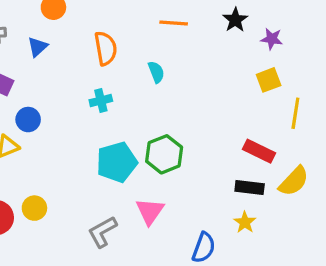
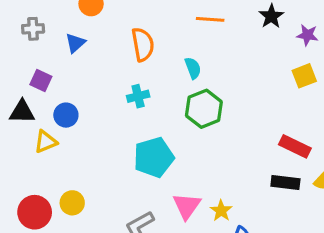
green hexagon: (164, 154) -> (204, 109), moved
yellow star: (245, 222) -> (221, 211), moved

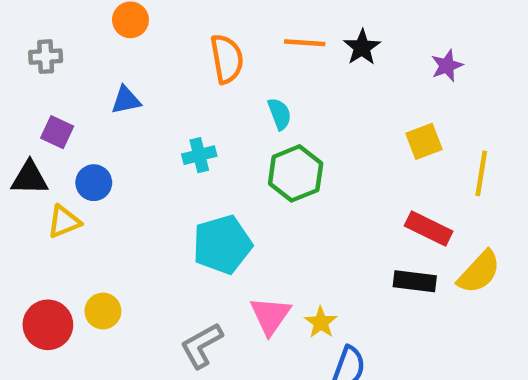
black star: (271, 16) -> (362, 47), moved
purple star: (307, 35) -> (447, 66), turned -30
blue triangle: (75, 43) -> (126, 100), moved, turned 30
orange semicircle: (143, 44) -> (227, 59), moved
yellow square: (304, 76) -> (424, 141), moved

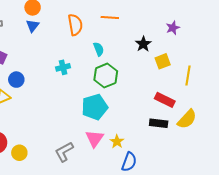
black star: (362, 47) -> (143, 44), moved
blue triangle: (126, 100) -> (33, 26), moved, turned -40
cyan pentagon: (222, 245) -> (95, 107), moved
yellow circle: (103, 311) -> (19, 153), moved

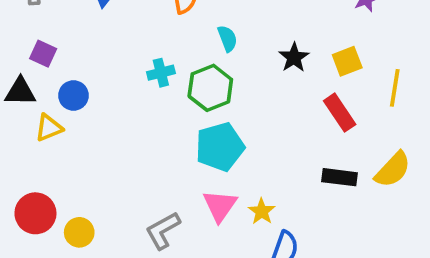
black star: (143, 44) -> (294, 57), moved
green hexagon: (106, 76) -> (210, 88), moved
red rectangle: (165, 100) -> (340, 113), moved, turned 30

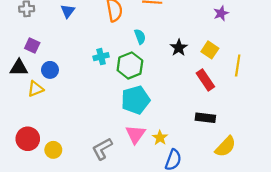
yellow square: (347, 61) -> (210, 50), turned -35
yellow semicircle: (393, 170) -> (225, 147), moved

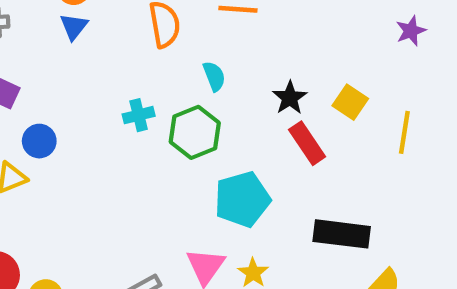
purple star: (221, 13) -> (411, 31), moved
red rectangle: (205, 80) -> (307, 143), moved
cyan pentagon: (135, 100) -> (242, 199), moved
black rectangle: (205, 118) -> (342, 234), size x1.4

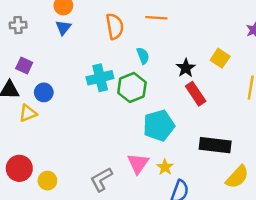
yellow square: (350, 102) -> (220, 58), moved
cyan cross: (139, 115) -> (100, 78), size x1.5

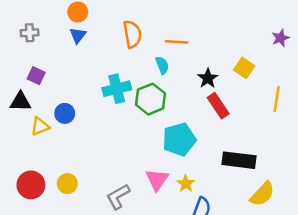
orange line: (156, 18) -> (177, 42), moved
blue circle: (44, 92) -> (65, 113), moved
yellow circle: (47, 181) -> (67, 184), moved

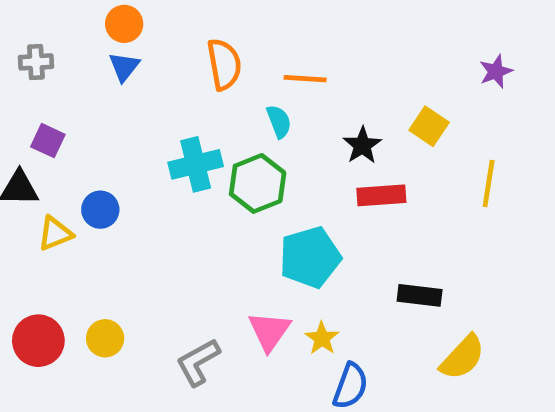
red rectangle: (218, 106) -> (381, 195), turned -60
black rectangle: (239, 160) -> (420, 295), size x0.7

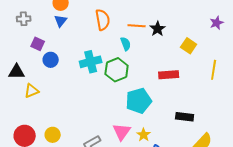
purple square: (48, 141) -> (38, 44), moved
black star: (362, 145) -> (158, 29), moved
blue circle: (100, 210) -> (51, 60), moved

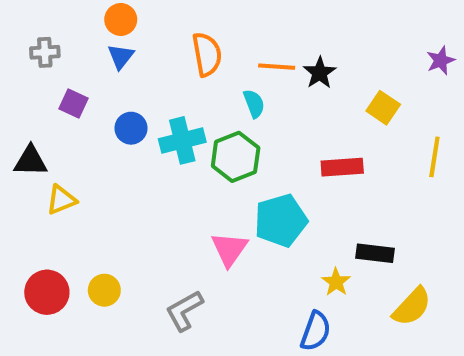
blue circle: (51, 60) -> (131, 128), moved
pink triangle: (122, 132) -> (229, 249), moved
yellow star: (144, 135) -> (336, 282), moved

